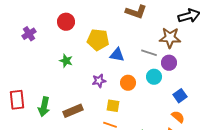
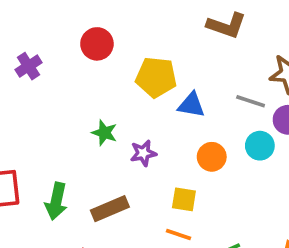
green star: (66, 61) -> (104, 133), moved
purple star: (99, 81) -> (143, 153), moved

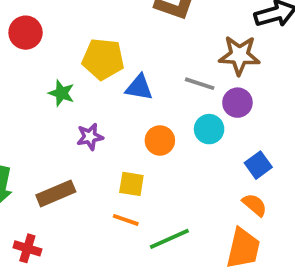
red circle: (97, 44) -> (26, 33), moved
green star: (104, 133) -> (61, 93), moved

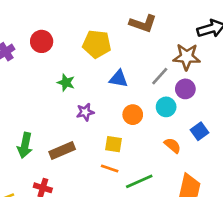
yellow pentagon: (103, 59) -> (97, 44), moved
gray line: (200, 84) -> (160, 76), turned -66
orange semicircle: (255, 205) -> (173, 145), moved

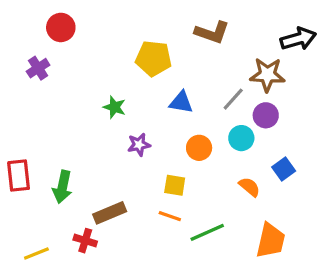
red circle: (42, 41) -> (61, 27), moved
brown rectangle: (62, 151) -> (110, 213), moved

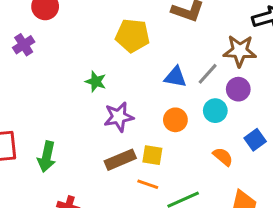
blue triangle: (181, 102) -> (175, 77), moved
purple star: (139, 145) -> (119, 117), size x1.4
brown rectangle: (110, 213) -> (120, 160), moved

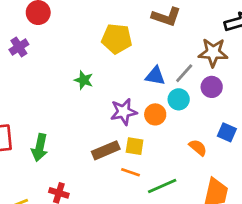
cyan circle: (215, 111) -> (179, 99), moved
purple star: (119, 117) -> (124, 112), moved
blue square: (255, 140) -> (227, 132), turned -30

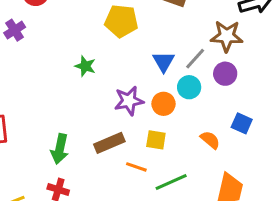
blue triangle: (155, 76) -> (164, 62), turned 50
yellow square: (135, 146) -> (156, 140), moved
green arrow: (40, 148) -> (60, 149), moved

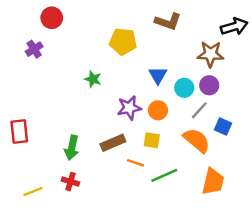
gray line: (195, 59) -> (199, 110), moved
cyan circle: (189, 87) -> (184, 88), moved
orange semicircle: (210, 140) -> (197, 140), size x1.6

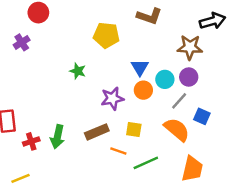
orange circle: (158, 110) -> (143, 90), moved
red cross: (70, 182) -> (31, 141), moved, turned -35

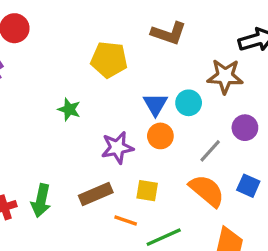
purple circle: (189, 77) -> (245, 128), moved
cyan circle: (165, 79) -> (189, 103), moved
blue square: (202, 116) -> (248, 186), moved

